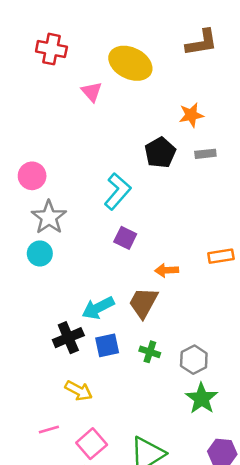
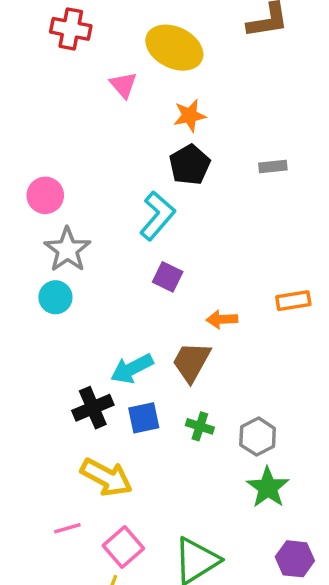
orange star: (191, 115) -> (190, 116), moved
black pentagon: (160, 153) -> (190, 165), moved
yellow arrow: (79, 391) -> (106, 477), size x1.4

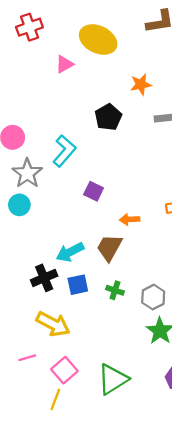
red cross: (71, 29) -> (29, 27), turned -30
pink triangle: (123, 85) -> (64, 64), turned 42
orange star: (190, 116) -> (141, 84), moved
cyan L-shape: (157, 216) -> (64, 151), moved

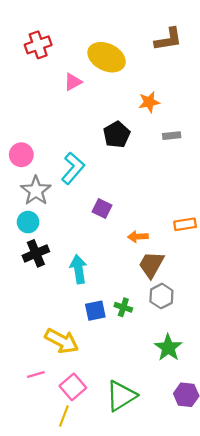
brown trapezoid: (109, 248) -> (151, 265), moved
cyan arrow: (70, 252) -> (78, 269), turned 108
black cross: (44, 278) -> (36, 253), moved
blue square: (78, 285) -> (95, 311), moved
gray hexagon: (153, 297) -> (161, 296), moved

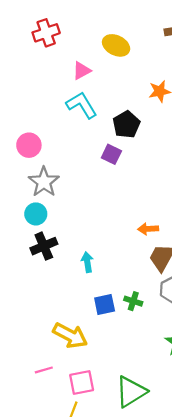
yellow ellipse: (107, 57) -> (116, 45), size x0.7
cyan L-shape: (73, 168) -> (82, 105), moved, turned -72
purple square: (102, 209) -> (111, 154), moved
cyan arrow: (78, 269) -> (87, 262), size x0.7
pink square: (73, 387) -> (82, 382), turned 30

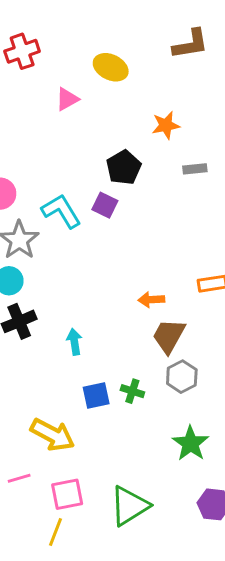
cyan L-shape: (82, 105) -> (61, 211), moved

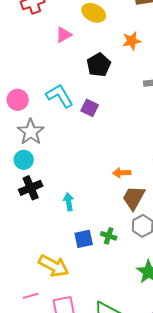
orange star: (166, 125) -> (132, 41), moved
black pentagon: (124, 167) -> (99, 65), moved
cyan L-shape: (61, 211) -> (60, 96), moved

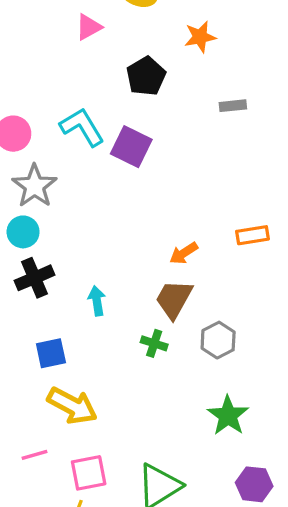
purple square: (90, 108) -> (131, 147), size x1.4
orange arrow: (122, 173) -> (184, 253), turned -30
brown trapezoid: (134, 198) -> (174, 299), moved
green cross: (109, 236) -> (154, 343), moved
blue square: (84, 239) -> (51, 353), moved

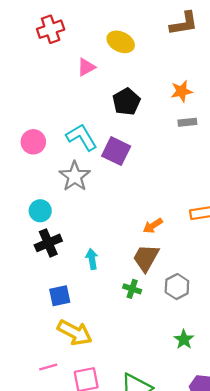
orange star: (200, 37) -> (182, 91), moved
gray star: (35, 186) -> (75, 176), moved
green star: (228, 415) -> (184, 339), size x0.7

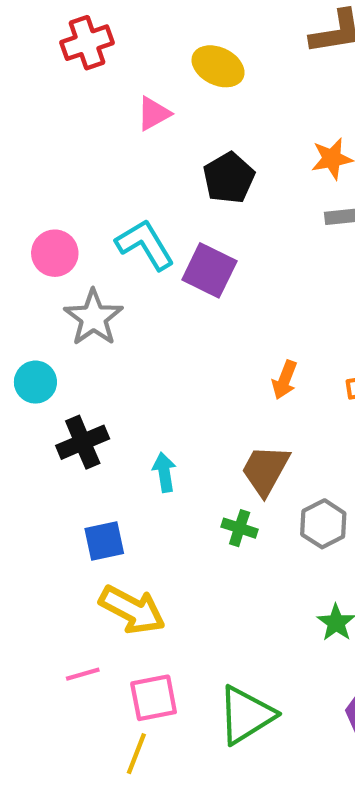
gray star: (75, 176) -> (93, 318), moved
cyan circle: (40, 211) -> (35, 382), moved
orange arrow: (153, 226) -> (285, 380), moved, turned -36

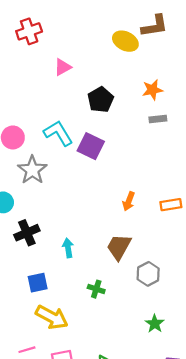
yellow ellipse: (218, 66) -> (125, 41), moved
green cross: (240, 528) -> (96, 289), moved

